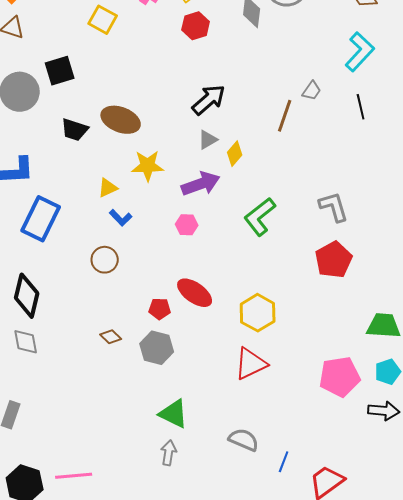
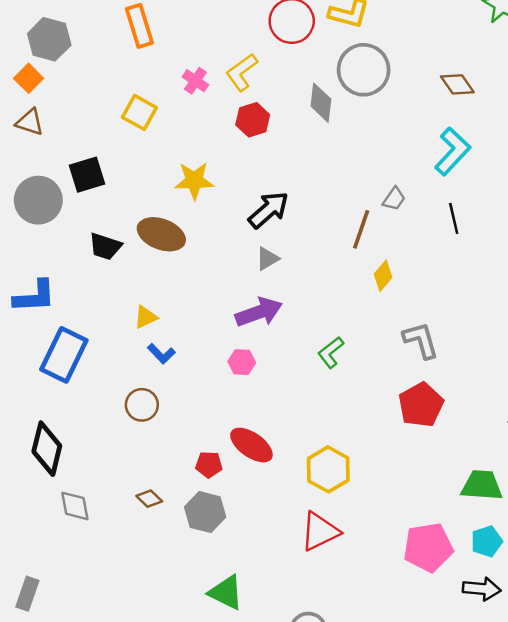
yellow diamond: (235, 154) -> (383, 276), moved
yellow star: (148, 166) -> (194, 181), moved
green L-shape: (260, 217) -> (331, 352), size x0.7
gray diamond: (26, 342) -> (75, 506), moved

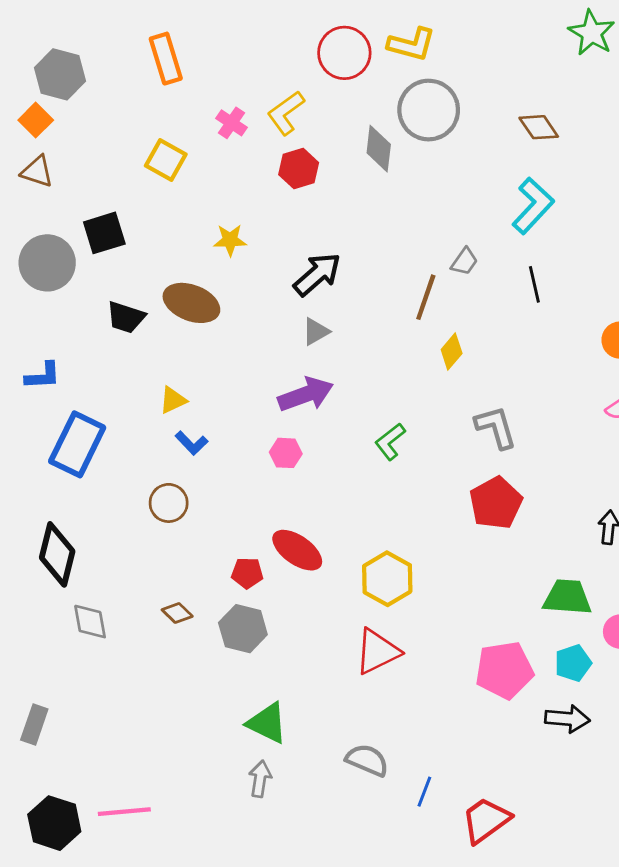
yellow star: (194, 181) -> (230, 240), size x0.7
blue L-shape: (35, 296) -> (43, 376), size x0.7

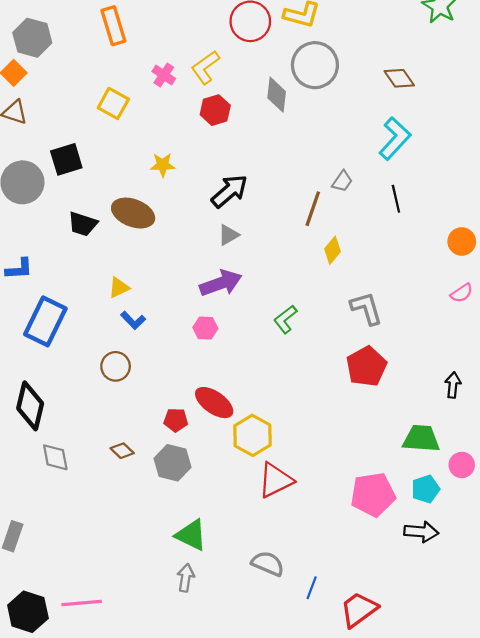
yellow hexagon: (387, 579) -> (252, 435), moved

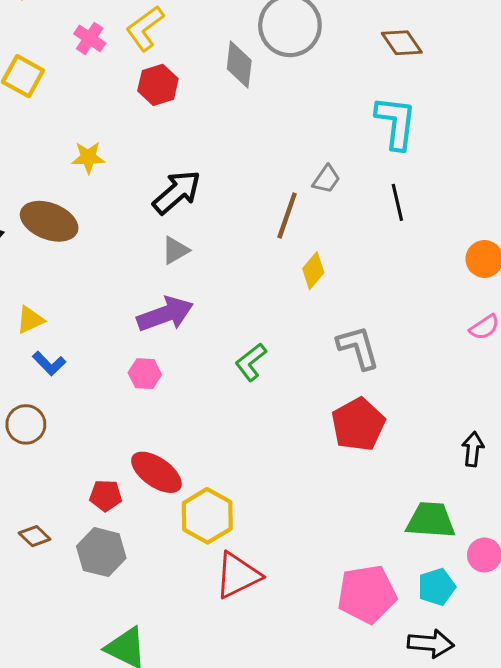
cyan L-shape: (395, 139) -> (396, 123), turned -36

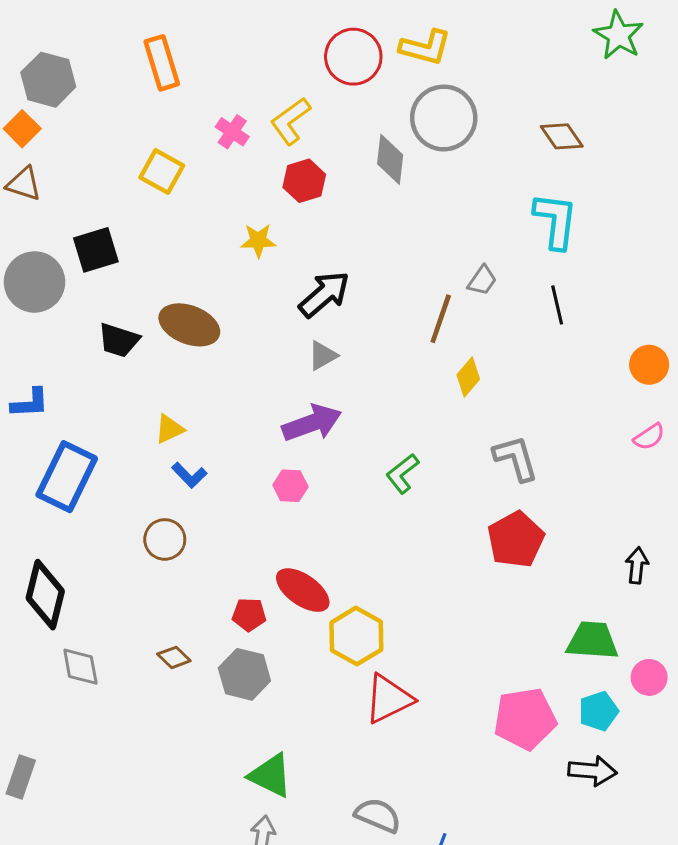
yellow star: (88, 157) -> (258, 241), moved

